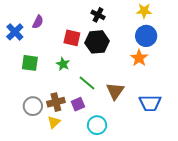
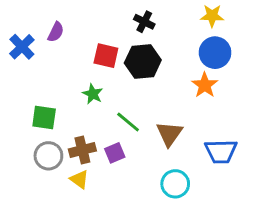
green square: (30, 63) -> (44, 118), moved
yellow triangle: (54, 122) -> (79, 179), turned -40
cyan circle: (97, 125) -> (175, 184), moved

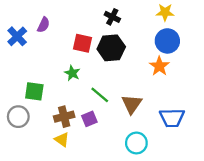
gray circle: (48, 156) -> (18, 117), moved

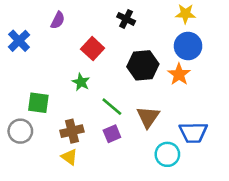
purple semicircle: (44, 25) -> (58, 20), moved
red square: (83, 43) -> (93, 49), turned 30
black hexagon: (111, 48) -> (143, 65), moved
purple square: (89, 119) -> (112, 134), moved
cyan circle: (136, 143) -> (167, 154), moved

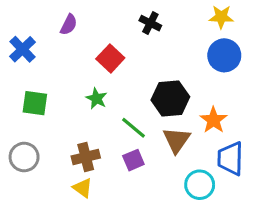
black hexagon: (143, 65) -> (170, 98), moved
orange star: (179, 74) -> (214, 120), moved
green square: (38, 103) -> (35, 103), moved
blue trapezoid: (193, 132) -> (230, 159), turned 92

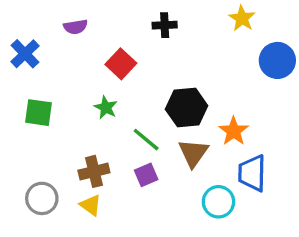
yellow star: (221, 17) -> (242, 18), turned 30
black cross: (150, 23) -> (165, 25), turned -30
purple semicircle: (69, 25) -> (75, 27), turned 55
blue circle: (224, 55) -> (277, 60), moved
gray circle: (24, 157) -> (42, 198), moved

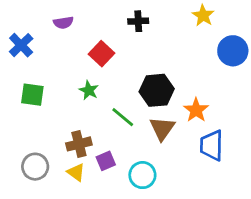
purple square: (146, 175) -> (106, 161), moved
cyan circle: (218, 202) -> (142, 175), moved

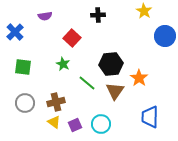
blue trapezoid: (212, 145) -> (150, 117), moved
purple square: (106, 161) -> (75, 125), moved
gray circle: (35, 167) -> (25, 103), moved

